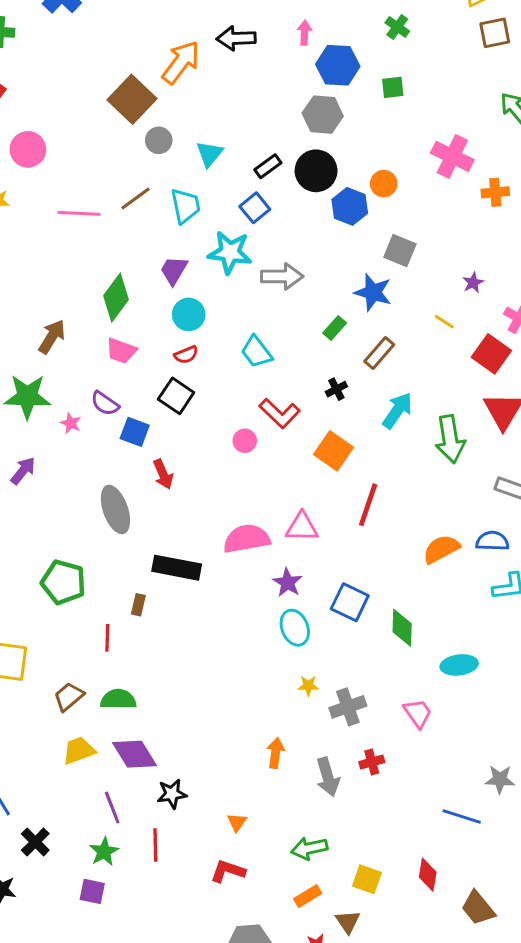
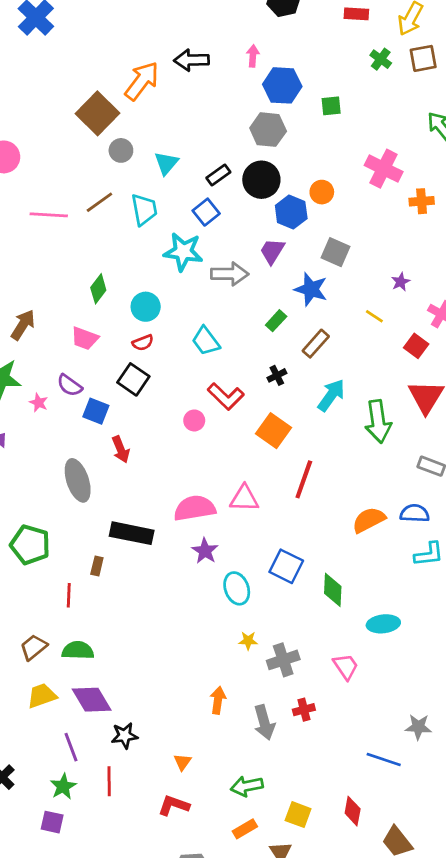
green cross: (397, 27) -> (381, 59), moved
purple trapezoid: (174, 270) -> (272, 251), moved
green diamond: (116, 298) -> (98, 289), moved, size x0.7
red square: (491, 354) -> (416, 346), size x0.7
purple star: (287, 583) -> (205, 551), moved

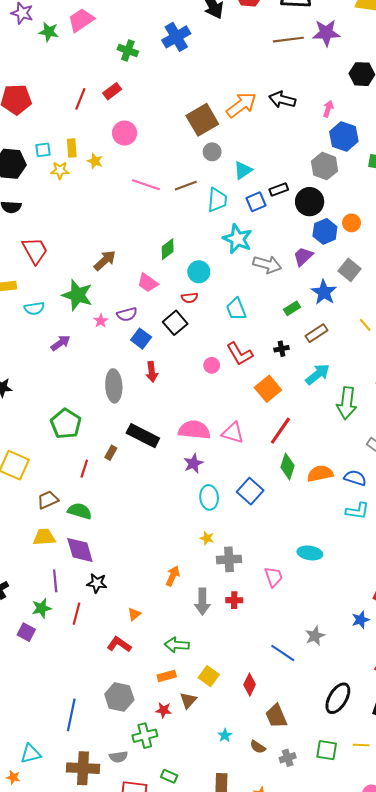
blue square: (206, 212) -> (256, 202), moved
purple semicircle: (70, 385) -> (127, 314), turned -66
green diamond: (333, 590) -> (288, 466), moved
gray star: (418, 727) -> (315, 636), turned 30

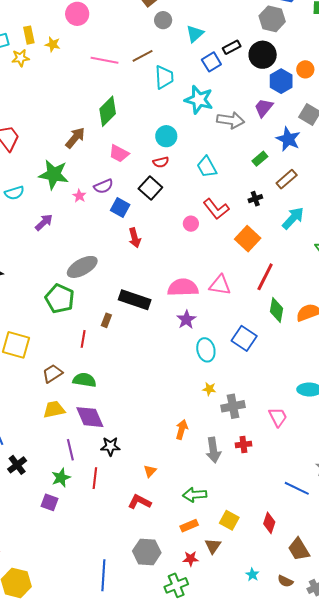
cyan trapezoid: (217, 200) -> (164, 77), moved
green diamond: (168, 249) -> (108, 111), moved, size x1.4
gray ellipse: (114, 386) -> (82, 267), moved, turned 72

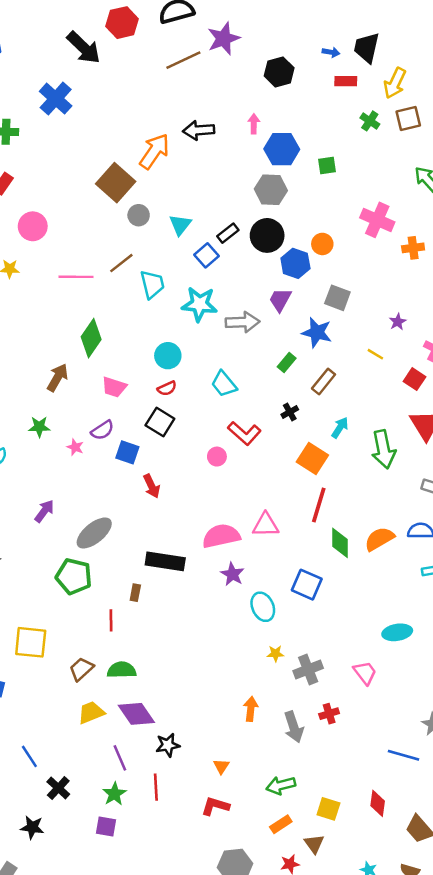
green star: (54, 174) -> (39, 427), size x0.6
cyan arrow: (293, 218) -> (340, 428), size x0.7
purple arrow: (44, 222) -> (44, 511), moved
orange square: (248, 239) -> (312, 458), moved

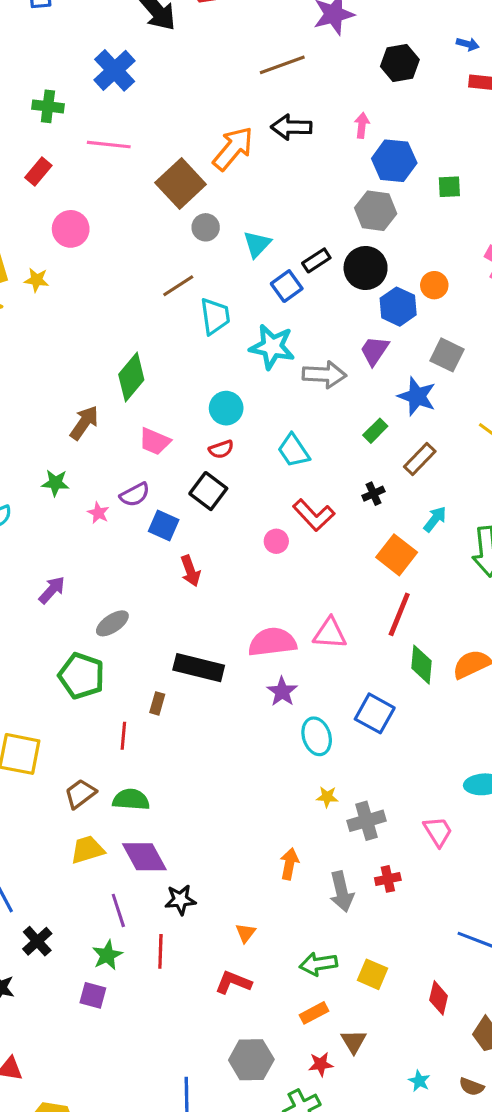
brown line: (183, 60) -> (282, 65), moved
pink line: (76, 277) -> (109, 145), moved
gray ellipse: (94, 533) -> (112, 623), size x0.7
yellow square: (328, 809) -> (373, 974), moved

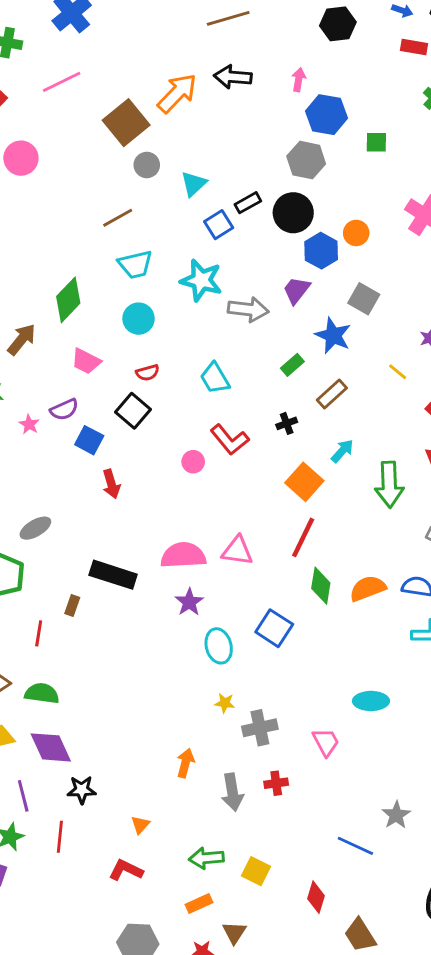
pink line: (109, 145) -> (62, 82), turned -36
cyan trapezoid: (215, 316) -> (135, 264), moved, turned 81
cyan circle: (226, 408) -> (139, 319), moved

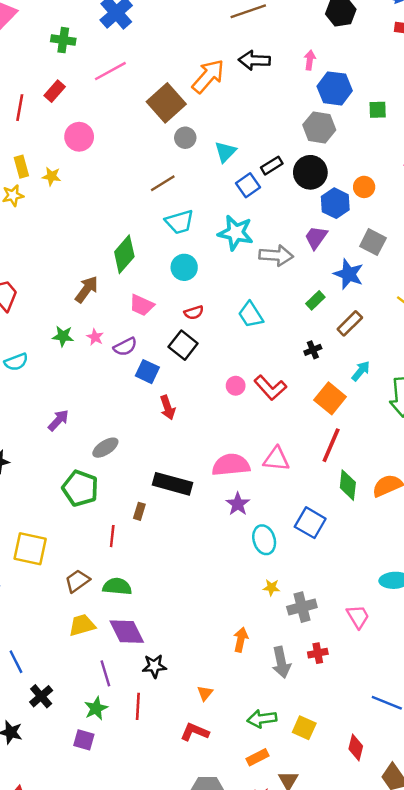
pink star: (29, 424) -> (95, 337), moved
red L-shape: (230, 440) -> (270, 388), moved

